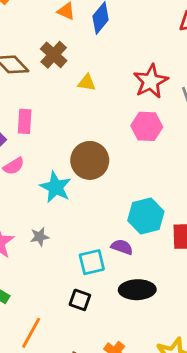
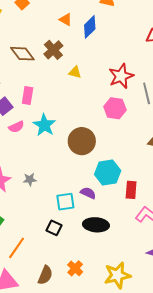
brown circle: (90, 160) -> (82, 141), moved
cyan star: (56, 187) -> (44, 125), moved

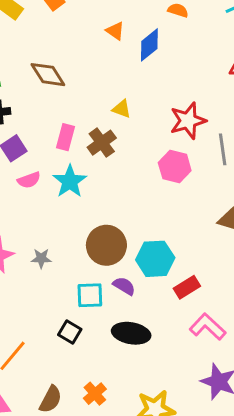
brown cross: (53, 50) -> (102, 143), moved
pink rectangle: (28, 96) -> (66, 137), moved
brown circle: (82, 141) -> (106, 245), moved
red rectangle: (131, 190) -> (187, 287), turned 48

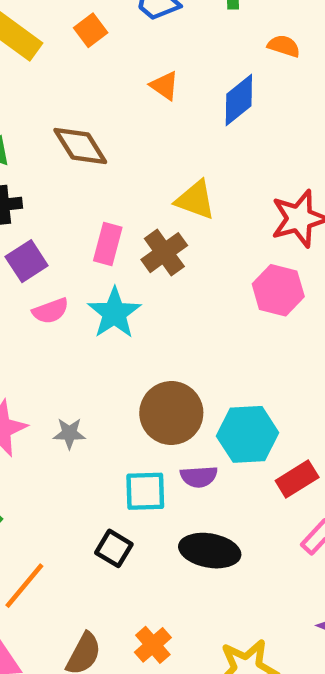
orange triangle: (115, 31) -> (165, 86), moved
yellow triangle: (122, 109) -> (195, 200), size x1.4
purple semicircle: (124, 286) -> (199, 477), turned 145

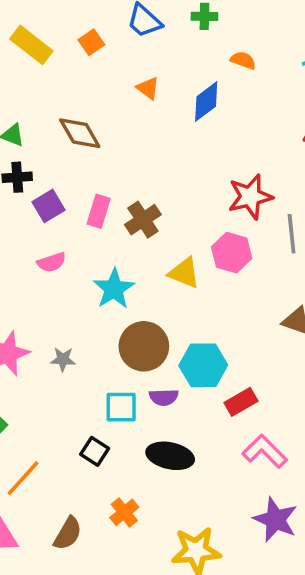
yellow triangle: (195, 200) -> (184, 273), moved
purple square: (27, 261) -> (49, 206), moved
cyan star: (114, 313) -> (114, 289), moved
orange cross: (153, 645) -> (124, 512), moved

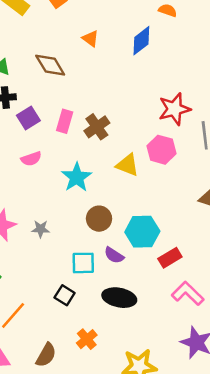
orange triangle: (148, 88) -> (91, 39), moved
brown circle: (144, 346) -> (99, 219), size x0.7
purple semicircle: (164, 397) -> (114, 255), turned 36

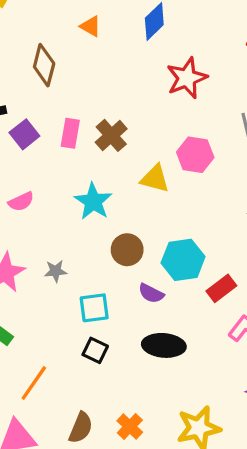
brown diamond: (50, 65) -> (44, 65), turned 52
red star: (174, 109) -> (187, 78), moved
pink semicircle: (31, 159) -> (21, 202), moved
cyan square: (83, 263) -> (94, 308), moved
orange cross: (87, 339) -> (130, 426), moved

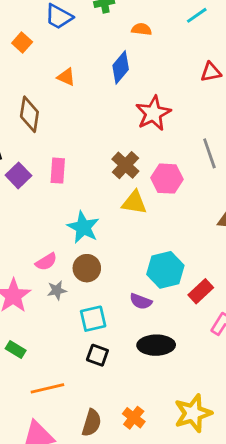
brown cross: (111, 135) -> (125, 165), moved
pink semicircle: (21, 202) -> (46, 262), moved
brown circle: (127, 250) -> (87, 268), moved
orange line: (34, 383) -> (47, 388), turned 48

